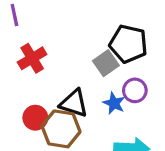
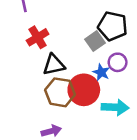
black triangle: (74, 103) -> (54, 65), moved, turned -30
red circle: (35, 118) -> (84, 90), moved, size x1.6

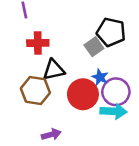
red cross: (38, 37) -> (38, 43), turned 30
purple circle: (118, 62) -> (116, 92), moved, size x1.5
brown hexagon: (60, 92) -> (35, 91), moved

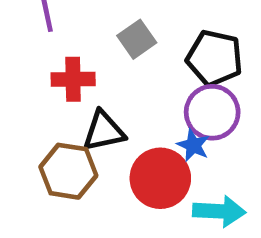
gray square: (94, 47) -> (137, 39), moved
purple circle: (116, 92) -> (212, 112), moved

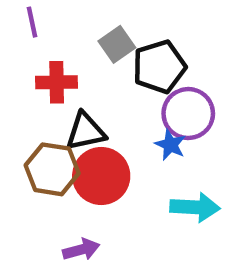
black pentagon: (215, 58) -> (159, 67), moved, turned -30
red circle: (160, 178) -> (101, 176), moved

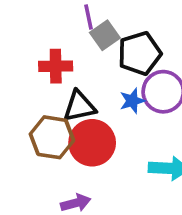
purple line: (32, 22) -> (88, 17), moved
blue star: (170, 145) -> (132, 101), moved, turned 30

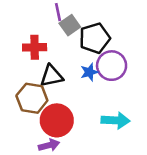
red circle: (92, 143) -> (57, 120), moved

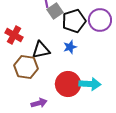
red cross: (35, 47) -> (14, 35), moved, turned 30
purple circle: (112, 66) -> (100, 20), moved
red circle: (57, 120) -> (68, 84), moved

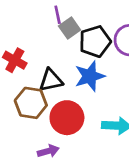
blue star: (70, 47) -> (90, 76), size x1.6
red circle: (68, 84) -> (67, 118), moved

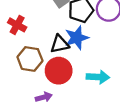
black triangle: (51, 80) -> (60, 44), moved

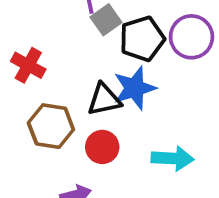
red circle: (59, 71) -> (102, 147), size x0.7

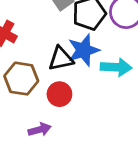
cyan arrow: (172, 158) -> (116, 67), moved

